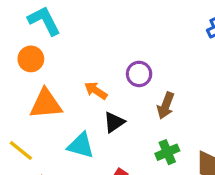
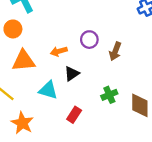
orange arrow: (96, 91) -> (59, 51), turned -49
brown arrow: (166, 106) -> (115, 51), moved

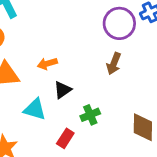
purple circle: (89, 40) -> (119, 23), moved, size x1.5
green cross: (109, 95) -> (90, 115), moved

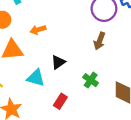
orange arrow: (47, 64) -> (38, 30), moved
green cross: (90, 115) -> (91, 80), moved, turned -32

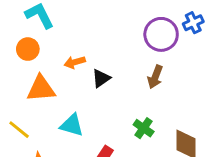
black triangle: (58, 62) -> (101, 78), moved

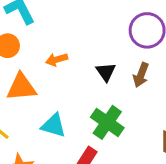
black triangle: (101, 78) -> (106, 72), moved, turned -30
green cross: (144, 128) -> (107, 122), moved, size x1.5

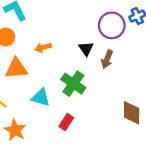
black triangle: (106, 72) -> (86, 49), moved
green cross: (107, 122) -> (73, 84), moved

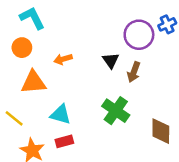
green cross: (73, 84) -> (116, 111), moved
red rectangle: (66, 122) -> (64, 141), moved, turned 42

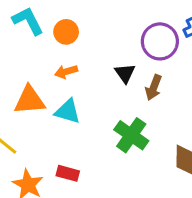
orange circle: (22, 48) -> (66, 32), moved
cyan triangle: (60, 114) -> (68, 111), moved
red rectangle: (64, 141) -> (68, 173), turned 30

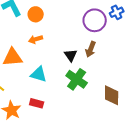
black triangle: (125, 73) -> (71, 55), moved
cyan triangle: (68, 111) -> (39, 74), moved

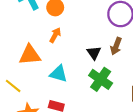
orange arrow: (36, 39) -> (55, 35), turned 136

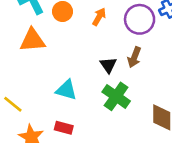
orange arrow: (55, 35) -> (99, 17), moved
orange triangle: (30, 55) -> (32, 40), moved

